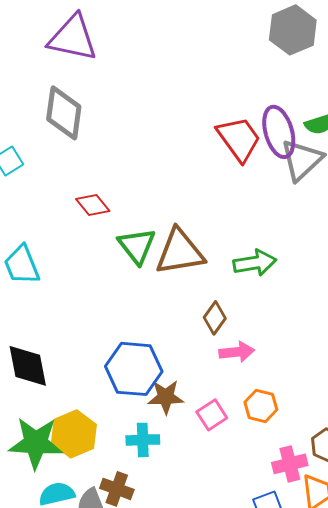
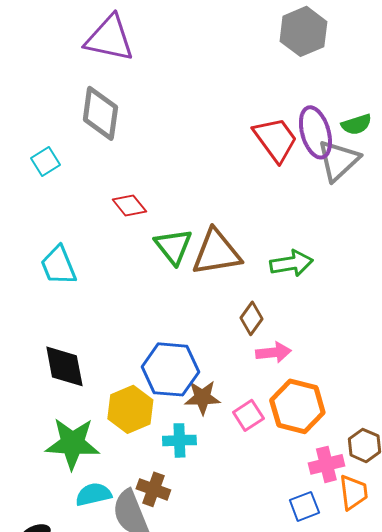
gray hexagon: (293, 30) -> (303, 31), moved
orange hexagon: (261, 406) -> (297, 406), size x1.6
yellow hexagon: (74, 434) -> (130, 409), moved

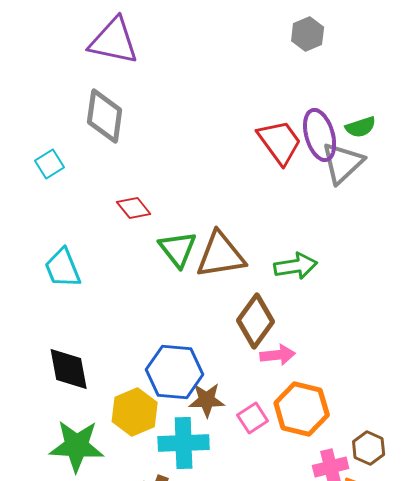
gray hexagon: (303, 31) -> (308, 34), size x0.7
brown diamond: (251, 318) -> (256, 321), size x1.6
cyan cross: (179, 440) -> (184, 443), size x1.5

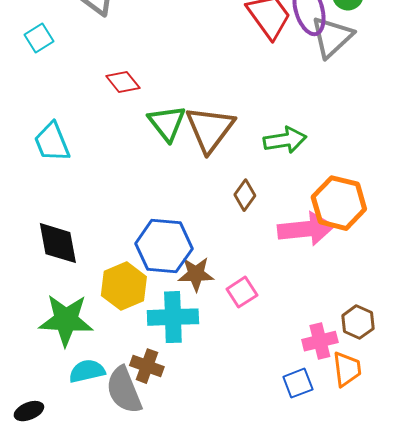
brown triangle: (221, 255) -> (210, 129), turned -44
brown diamond: (256, 321) -> (245, 195), size x0.6
pink arrow: (278, 355) -> (306, 229), moved, size x1.6
orange hexagon: (302, 409) -> (339, 203), moved

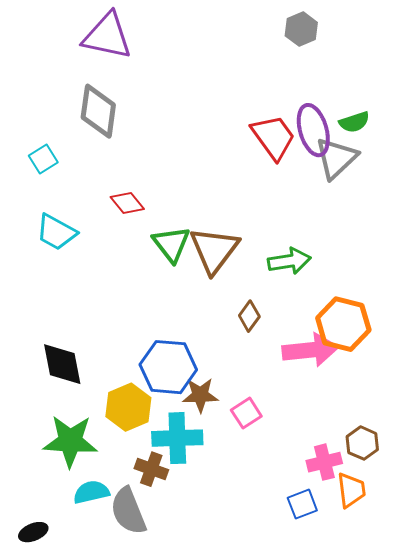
cyan trapezoid: (52, 142) -> (56, 232), moved, turned -39
brown cross: (147, 366) -> (151, 469), moved

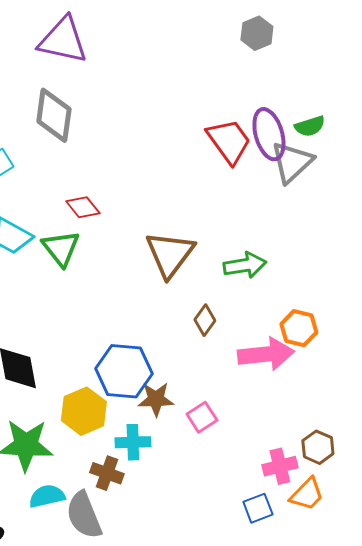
green triangle: (171, 244) -> (61, 248), moved
orange hexagon: (343, 324) -> (299, 328), size x0.7
cyan cross: (177, 438) -> (133, 442), size x0.7
orange trapezoid: (351, 490) -> (307, 494), turned 51

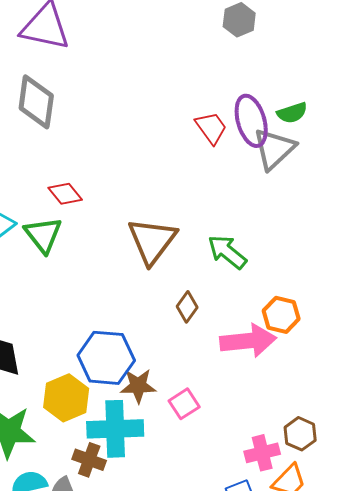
red trapezoid: (229, 141) -> (211, 128), size x0.7
green arrow: (245, 265) -> (227, 252), turned -132
cyan cross: (133, 442) -> (115, 429), size x1.6

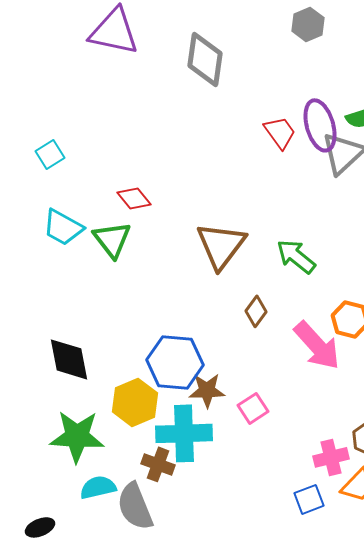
gray diamond: (36, 102) -> (205, 59), moved
pink arrow: (248, 341) -> (317, 345), turned 54

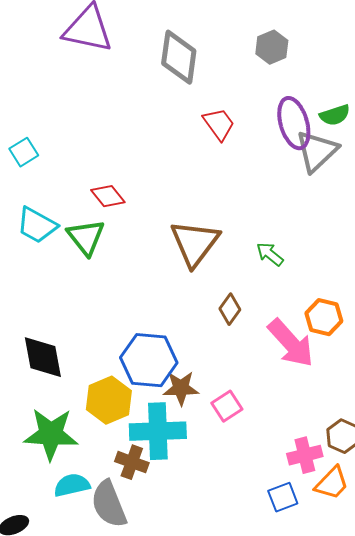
gray hexagon: (308, 24) -> (272, 47), moved
red trapezoid: (280, 132) -> (219, 124), moved
green arrow: (296, 256) -> (270, 254), size x0.7

